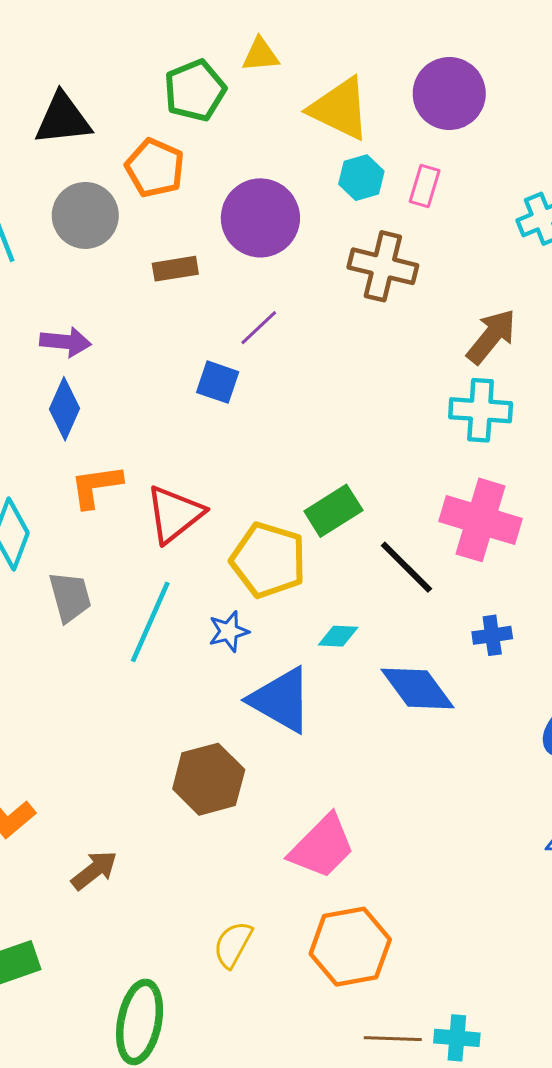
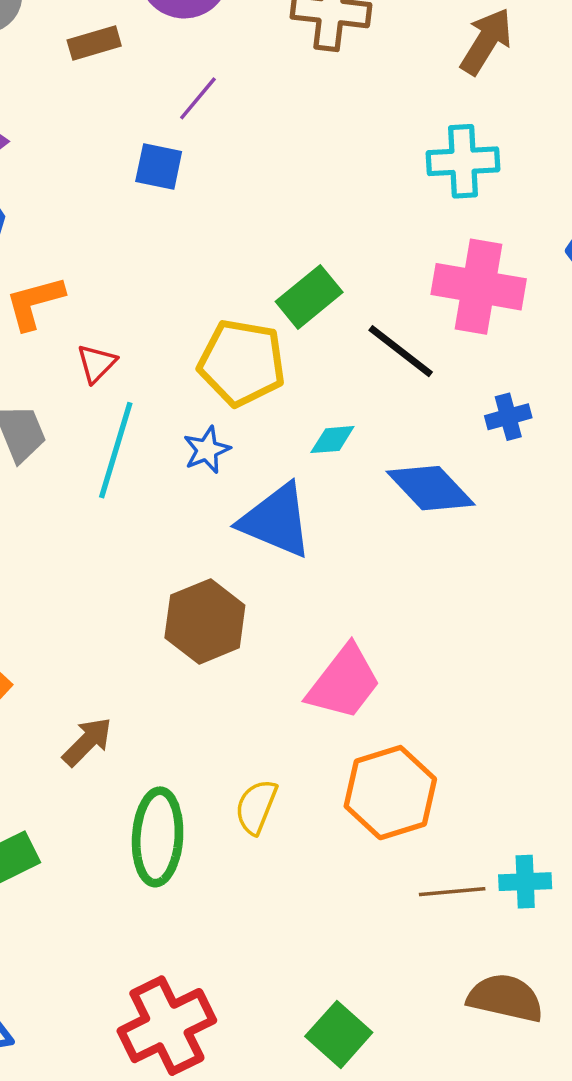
brown arrow: (491, 336) -> (486, 41), moved
red triangle: (175, 514) -> (97, 363), moved, size x0.6
green ellipse: (140, 1022) -> (158, 837), moved

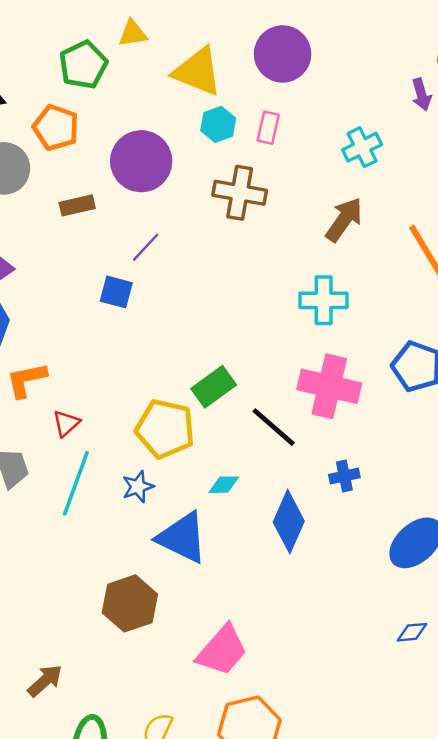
blue diamond: (431, 488) -> (289, 522), turned 64

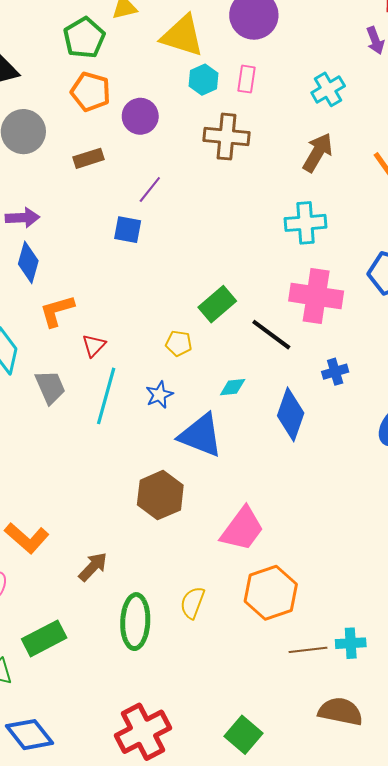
orange pentagon: (56, 128) -> (91, 92), moved
purple circle: (141, 161) -> (140, 116), size x0.7
yellow pentagon: (165, 429) -> (179, 343), size x0.5

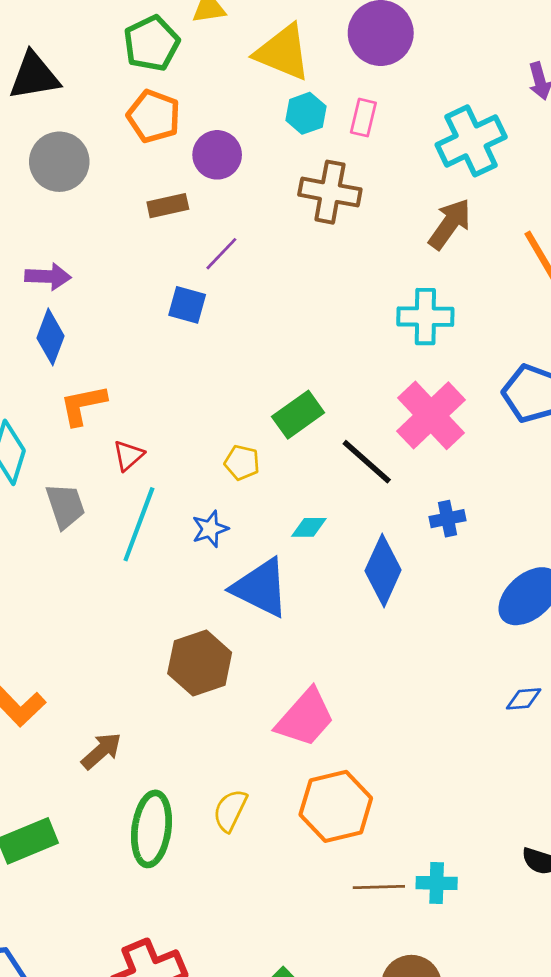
cyan cross: (328, 89) -> (471, 141), size x1.5
brown rectangle: (88, 158) -> (168, 206), moved
pink cross: (316, 296) -> (431, 415), turned 33

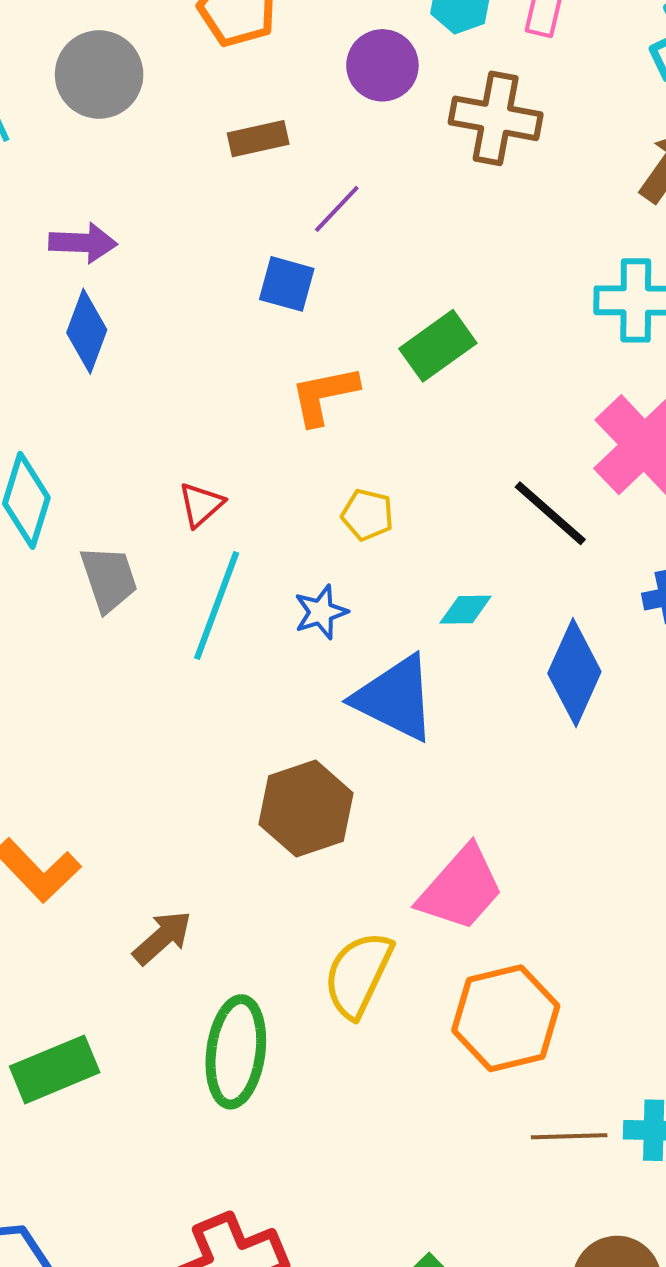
purple circle: (217, 155) -> (382, 65), moved
orange L-shape: (83, 405) -> (324, 395), moved
green rectangle: (298, 415) -> (438, 346), moved
yellow semicircle: (230, 810) -> (358, 974), moved, size x1.4

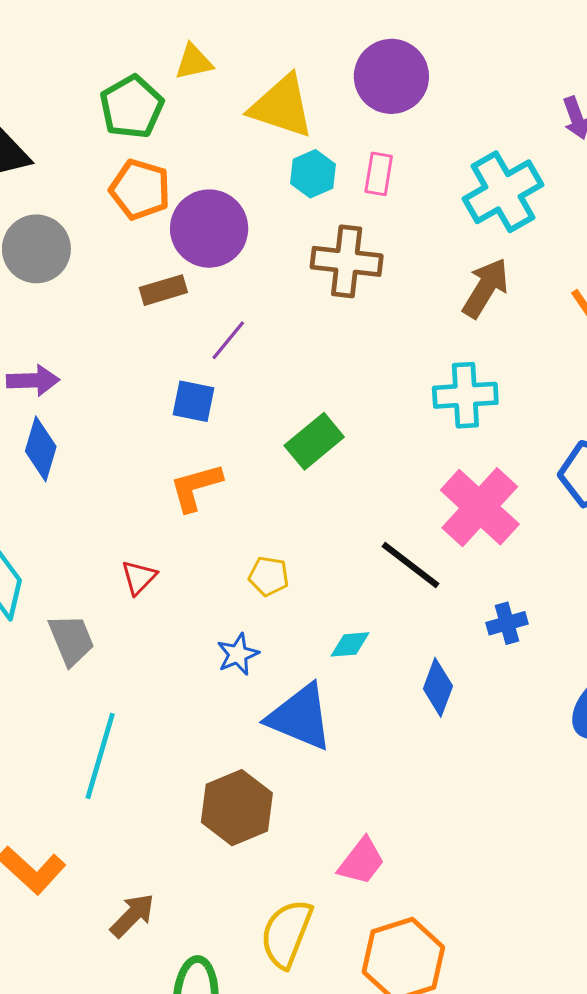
purple circle: (382, 65) -> (209, 229), moved, size x1.4
orange L-shape: (324, 395) -> (196, 487), moved
cyan line: (217, 606) -> (100, 756), moved
blue diamond: (574, 672) -> (438, 687), size x0.7
pink trapezoid: (461, 889) -> (361, 861), size x0.7

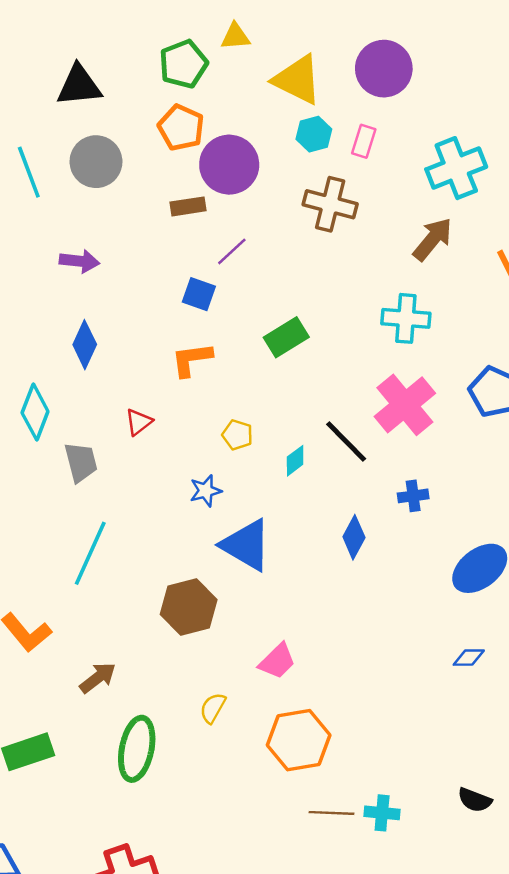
blue diamond: (41, 449) -> (85, 345), moved
cyan diamond: (350, 644) -> (295, 461), moved, turned -40
yellow semicircle: (286, 934) -> (213, 708), size x0.6

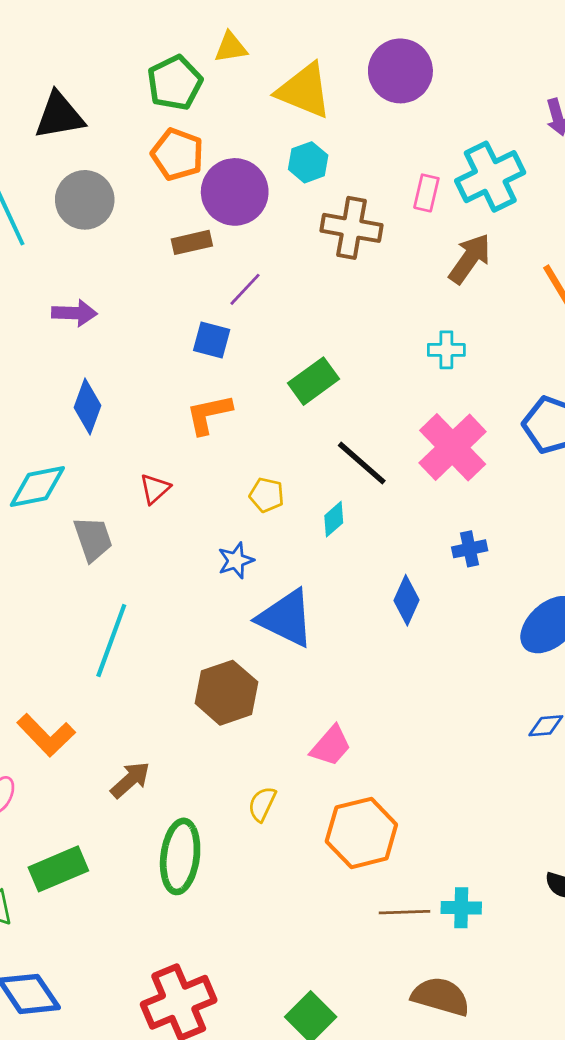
cyan hexagon: (314, 134) -> (308, 162), moved
pink rectangle: (364, 141) -> (426, 193), moved
cyan cross: (406, 318) -> (446, 350), size x0.7
cyan diamond: (35, 412) -> (37, 487), turned 62
black line: (346, 441) -> (362, 463), moved

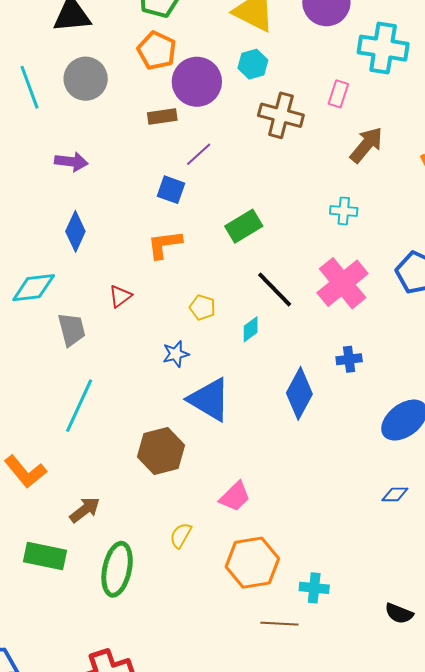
cyan cross: (490, 177) -> (383, 48), moved, turned 30
blue diamond: (406, 600) -> (299, 393), size x1.4
green rectangle: (58, 869) -> (45, 556), moved, turned 30
cyan cross: (461, 908) -> (314, 588), moved

